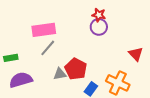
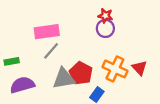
red triangle: (136, 54) -> (139, 68), moved
gray triangle: (60, 74) -> (64, 79), size x1.6
orange cross: (118, 83) -> (115, 69), moved

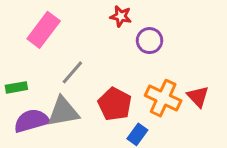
red star: (105, 16) -> (121, 16), moved
pink rectangle: (47, 32) -> (44, 30), moved, turned -45
gray triangle: (64, 79) -> (63, 112), moved

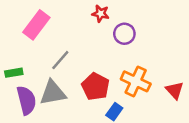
red triangle: (198, 97) -> (175, 90), moved
purple semicircle: (31, 121) -> (26, 100), turned 92

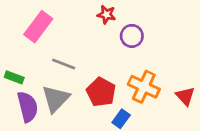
gray line: (60, 60) -> (64, 64), turned 70
green rectangle: (14, 73) -> (14, 77), turned 30
gray triangle: (53, 93) -> (56, 99), turned -36

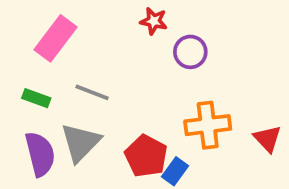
green rectangle: (14, 77) -> (36, 98), moved
orange cross: (144, 87) -> (208, 125), turned -32
red pentagon: (101, 92) -> (146, 156), moved

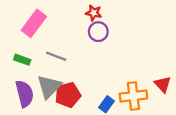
purple circle: (190, 52) -> (98, 32), moved
orange cross: (208, 125) -> (133, 96), moved
red pentagon: (146, 156) -> (68, 95), moved, turned 30

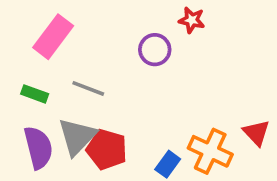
red star: (94, 13) -> (192, 20), moved
red pentagon: (68, 95) -> (107, 149), turned 30
orange cross: (133, 96) -> (210, 151), turned 32

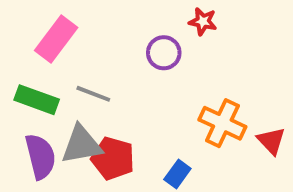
green rectangle: (35, 94) -> (37, 100), size x1.5
gray triangle: (77, 136) -> (82, 145), turned 36
orange cross: (210, 151) -> (222, 123), moved

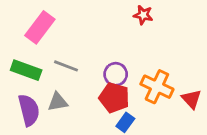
purple circle: (164, 53) -> (116, 74), moved
gray triangle: (82, 145) -> (58, 102), size x0.7
red pentagon: (113, 158) -> (114, 98), moved

